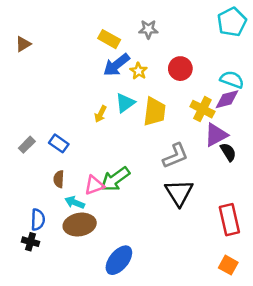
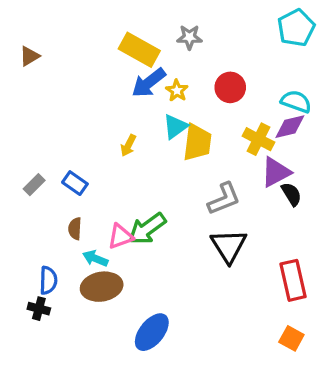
yellow rectangle: (109, 39) -> (139, 50), size x1.4
cyan triangle: (125, 103) -> (175, 127), moved

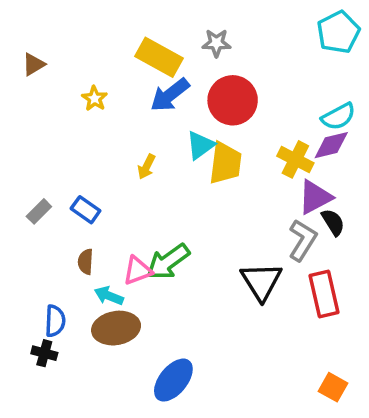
red circle: (230, 87) -> (233, 100), moved, size x1.4
yellow star: (177, 91) -> (95, 99), moved
cyan semicircle: (296, 102) -> (338, 116), turned 132
gray L-shape: (224, 199) -> (303, 240), moved, turned -36
red rectangle: (293, 280) -> (324, 294), moved

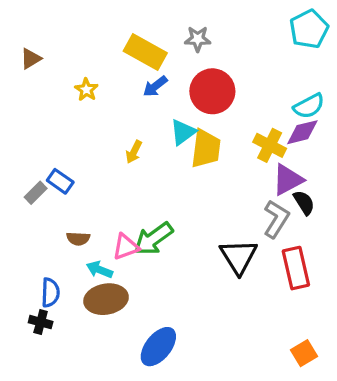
blue arrow: (170, 95) -> (155, 86), size x0.7
blue rectangle: (86, 210) -> (60, 181), moved
brown semicircle: (86, 262) -> (78, 239), turned -90
orange square: (333, 387) -> (304, 353), turned 30

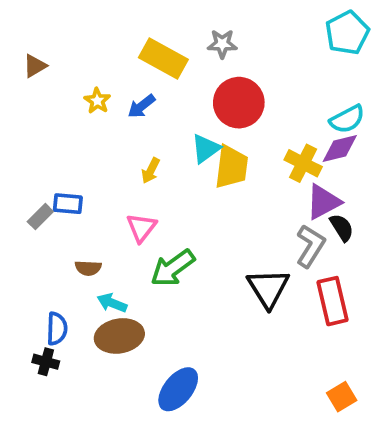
blue arrow: (155, 86) -> (141, 106), moved
blue rectangle: (60, 181) -> (68, 204), turned -30
pink triangle: (126, 247) -> (141, 228), moved, turned -32

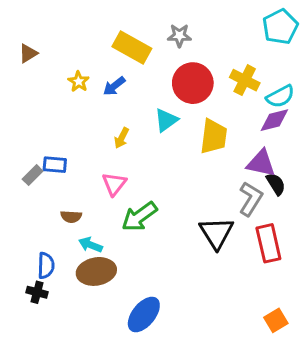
yellow cross: (303, 163) -> (245, 80), moved
yellow trapezoid: (231, 167) -> (214, 136), moved
purple triangle: (323, 202) -> (261, 163), turned 40

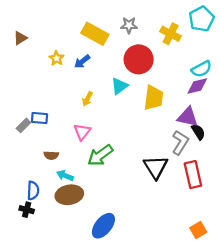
yellow cross: (245, 80) -> (171, 34), moved

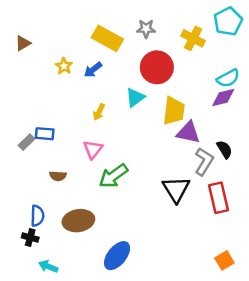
purple triangle: (188, 117) -> (188, 133), moved
cyan arrow: (65, 176) -> (48, 266), moved

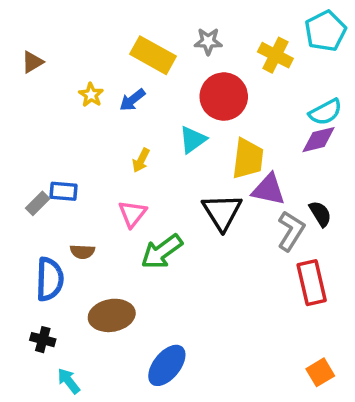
black triangle: (176, 189) -> (222, 212), moved
blue semicircle: (37, 216) -> (50, 279), moved, size x1.4
cyan arrow: (48, 266) -> (69, 381), turned 30

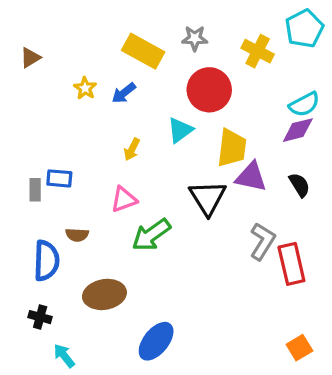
gray rectangle: (38, 203) -> (35, 190), turned -45
pink triangle: (132, 214) -> (124, 199), turned 32
black semicircle: (320, 214) -> (299, 185), moved
gray L-shape: (291, 231) -> (262, 241), moved

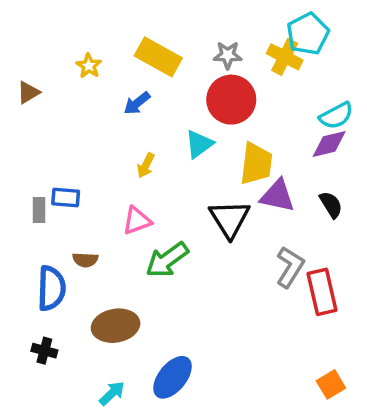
cyan pentagon: (304, 29) -> (308, 34), moved
gray star: (195, 38) -> (228, 55), moved
brown triangle: (30, 58) -> (28, 92), moved
yellow star: (85, 88) -> (89, 66), moved
cyan arrow: (64, 356) -> (112, 393), moved, turned 85

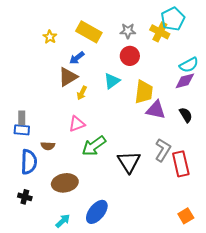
brown triangle: (28, 92) -> (68, 77), moved, size x1.5
red circle: (231, 100) -> (130, 56), size x0.7
blue rectangle: (66, 197) -> (22, 130), moved
black triangle: (229, 219) -> (129, 162), moved

